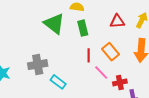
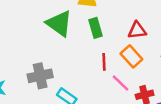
red triangle: (117, 21) -> (137, 30), moved

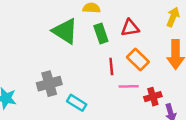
red triangle: (137, 30) -> (130, 28), moved
pink line: (121, 83) -> (129, 86), turned -42

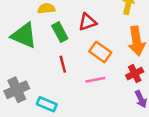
red line: (111, 66) -> (63, 64), moved
red cross: (153, 97) -> (135, 74), moved

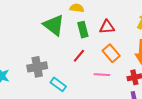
red line: (63, 64) -> (79, 56), turned 40

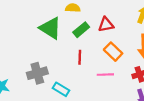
green rectangle: (83, 30) -> (81, 30), turned 70
red line: (79, 56) -> (80, 57), turned -32

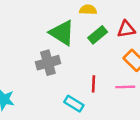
red line: (80, 57) -> (93, 84), moved
gray cross: (37, 73) -> (48, 63), moved

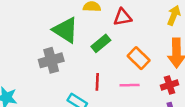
red triangle: (126, 29) -> (122, 17), moved
green rectangle: (98, 35) -> (101, 43), moved

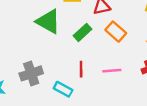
orange rectangle: (139, 58) -> (116, 32), moved
gray cross: (51, 60) -> (31, 73), moved

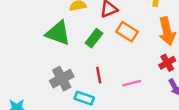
pink line: (112, 71) -> (132, 83), moved
gray cross: (31, 73) -> (62, 79), moved

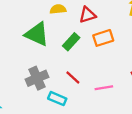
orange rectangle: (127, 32) -> (103, 38), turned -54
red line: (99, 75) -> (73, 78), turned -42

